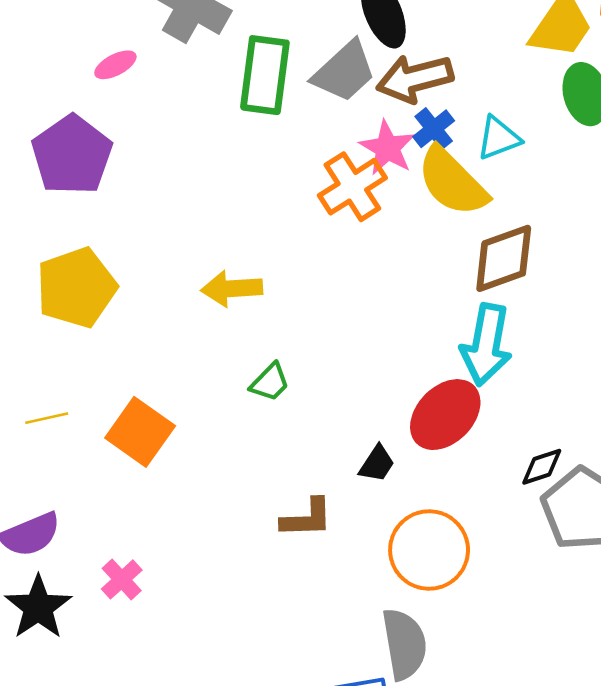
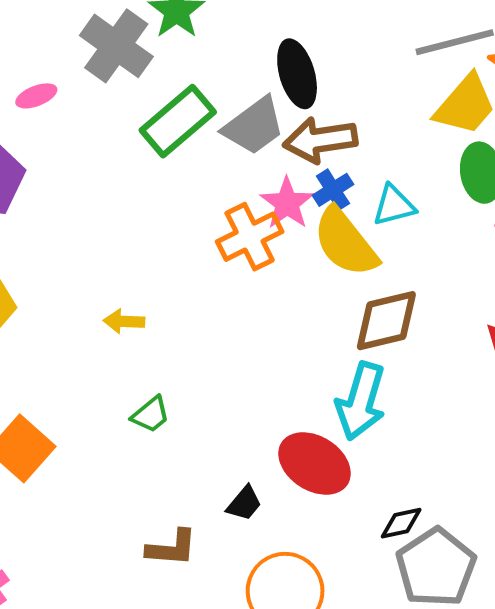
green rectangle: (265, 75) -> (178, 121), turned 36
yellow arrow: (232, 289) -> (124, 321), size x0.7
red ellipse: (445, 415) -> (315, 464), turned 72

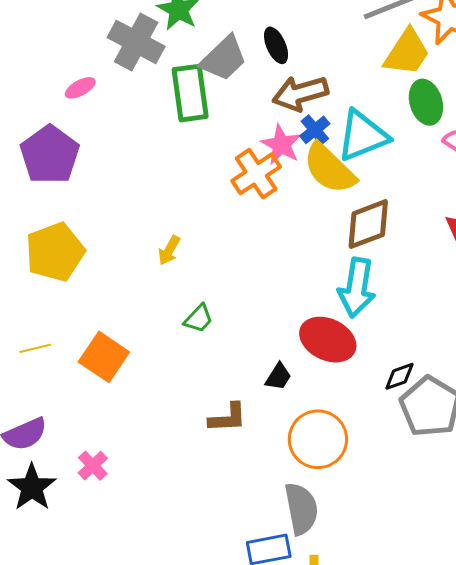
black ellipse: (297, 74) -> (276, 45), size x0.7
green rectangle: (178, 121) -> (190, 93), turned -50
gray trapezoid: (254, 126) -> (224, 58), moved
cyan triangle: (394, 205) -> (363, 136), size x1.6
yellow arrow: (124, 321) -> (169, 250), turned -56

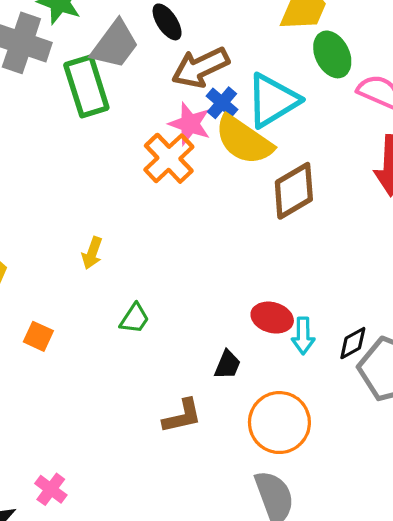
cyan arrow: (357, 288) -> (303, 336), moved, size x0.6
red ellipse: (328, 340) -> (272, 318), size x0.7
orange square: (104, 357) -> (38, 336), moved, size x0.6

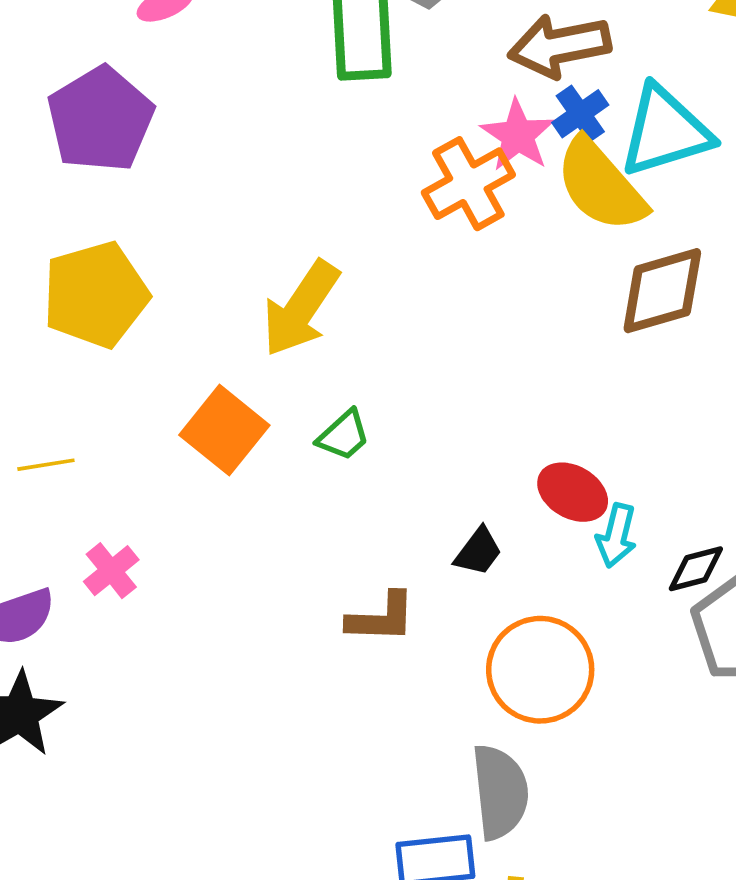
yellow arrow: (92, 253) -> (301, 309), size x1.8
orange square: (38, 336) -> (224, 430), moved, size x1.6
pink cross: (51, 489) -> (111, 571), moved

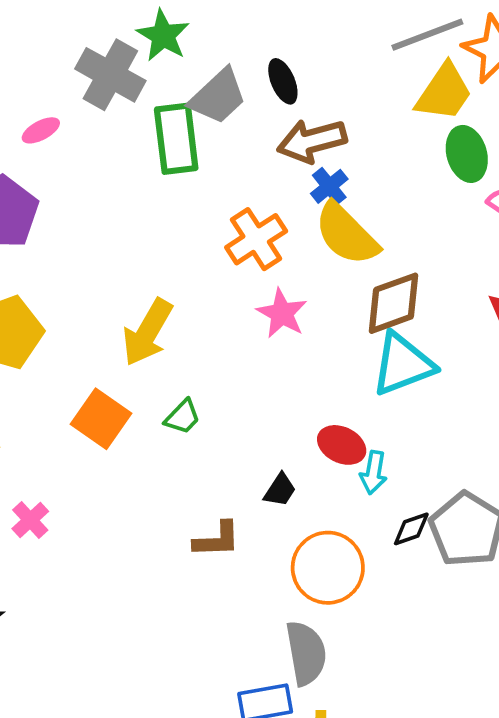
cyan triangle: (665, 131) -> (403, 364), moved
pink star: (518, 135) -> (282, 313), moved
black diamond: (696, 569) -> (411, 529), moved

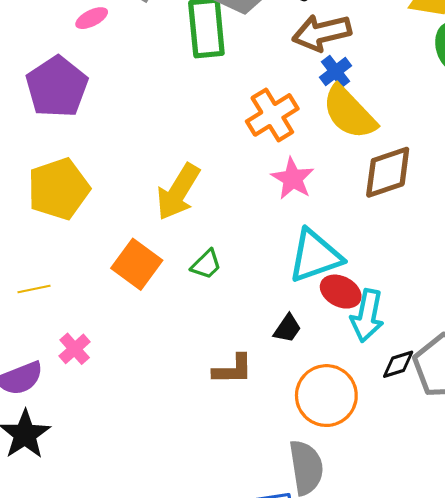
cyan triangle: (403, 364) -> (315, 256), moved
cyan arrow: (374, 473) -> (367, 316), size x1.4

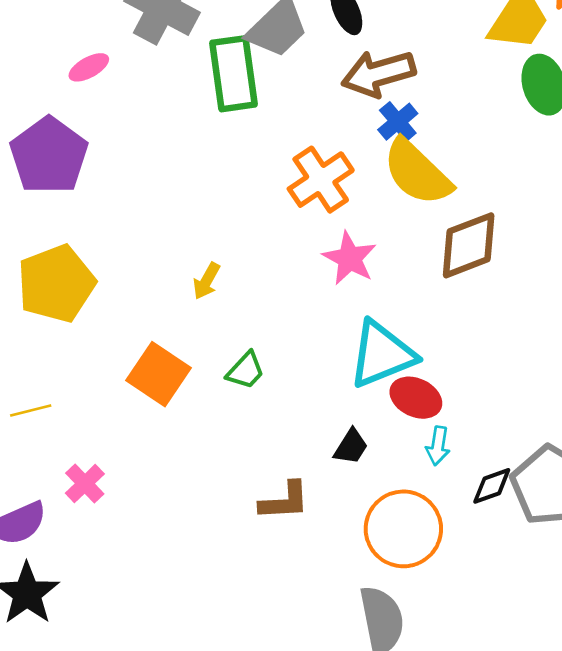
yellow arrow: (178, 192) -> (207, 281), size x0.5
cyan arrow: (367, 316) -> (438, 446), moved, size x0.6

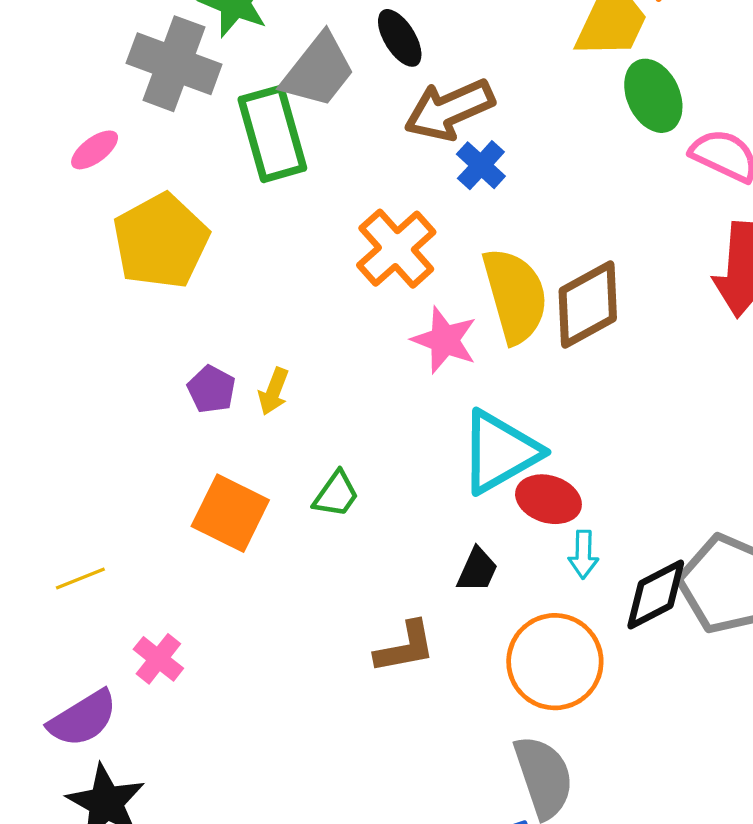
purple pentagon: (49, 156) -> (211, 389), moved, size x0.5
yellow semicircle: (417, 172) -> (515, 295), moved, turned -142
yellow pentagon: (56, 284) -> (161, 241), moved
black diamond: (492, 486) -> (656, 594), size x1.4

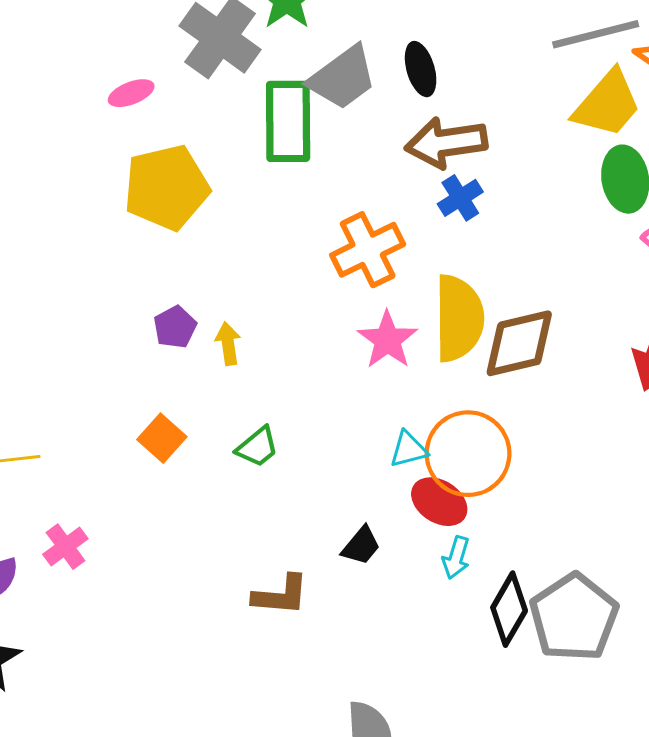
yellow arrow: (274, 391) -> (228, 343), turned 135
cyan triangle: (500, 452) -> (408, 449), size x0.5
orange square: (230, 513) -> (162, 438), size x0.7
black diamond: (656, 594) -> (509, 609), turned -48
orange circle: (555, 662) -> (468, 454), moved

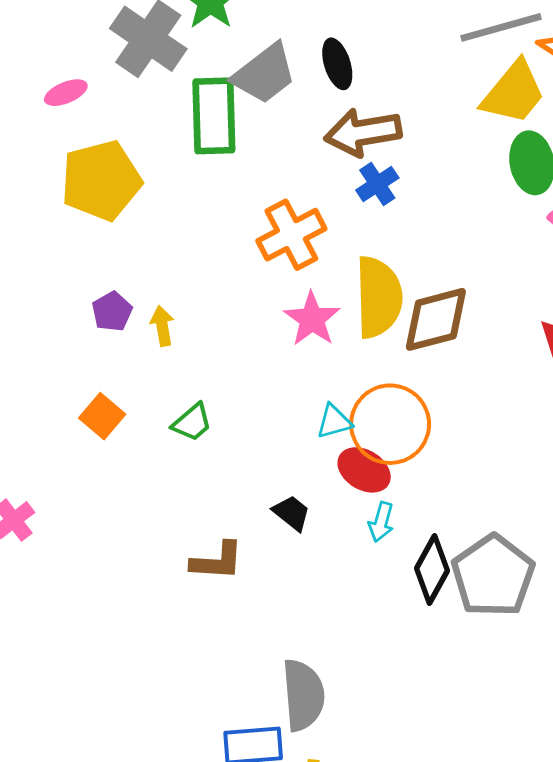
black trapezoid: (361, 546) -> (292, 513), turned -90

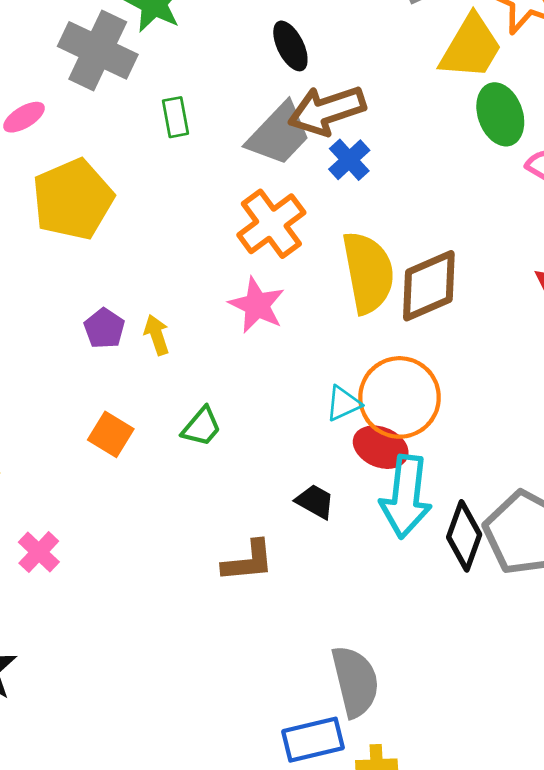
gray trapezoid: (264, 74) -> (279, 134), moved
green rectangle: (214, 116) -> (175, 117), size x0.5
pink star: (312, 319) -> (257, 305), moved
cyan arrow: (381, 522) -> (406, 497), size x2.0

